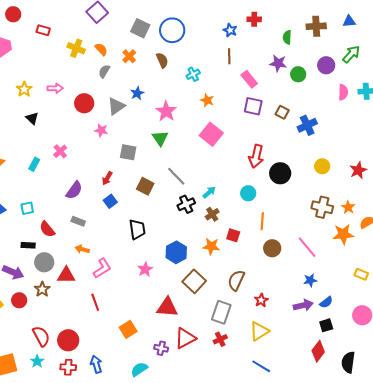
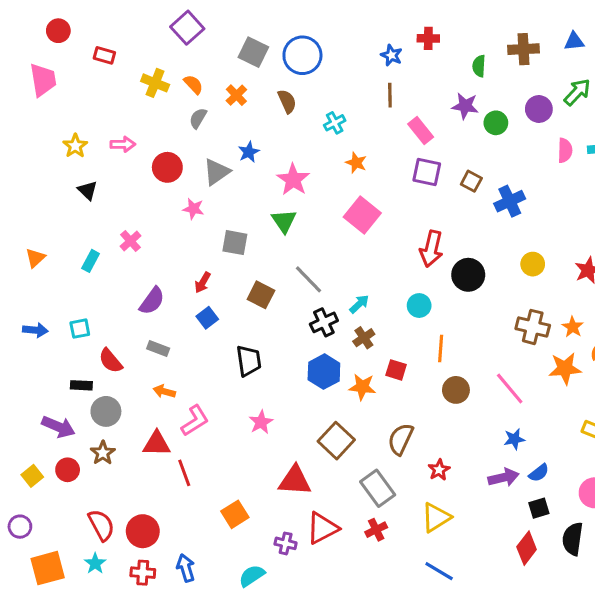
blue hexagon: (176, 252) -> (324, 372), moved
red triangle: (66, 275) -> (157, 444), moved
gray rectangle: (221, 312) -> (378, 488), turned -55
black semicircle: (348, 362) -> (573, 539), moved

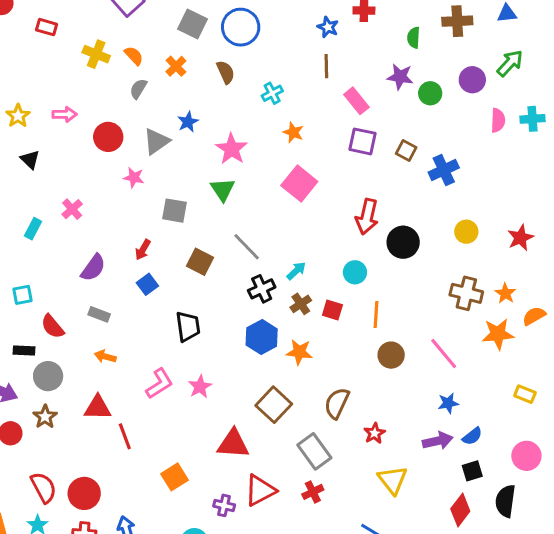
red square: (396, 370) -> (332, 310), moved
pink L-shape: (195, 421) -> (159, 384), moved
yellow triangle: (436, 517) -> (393, 480), moved, turned -36

